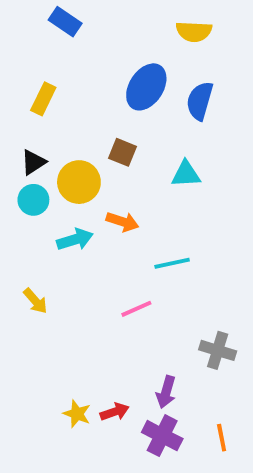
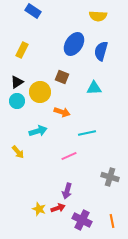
cyan arrow: (75, 239) -> (38, 131), moved
purple arrow: (166, 392) -> (67, 191), moved

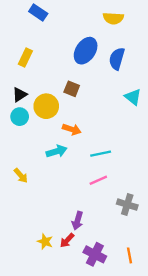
cyan triangle: (94, 88) -> (133, 97), moved, turned 42
cyan arrow: (38, 131) -> (57, 151), moved
pink line: (69, 156) -> (98, 180), moved
red arrow: (58, 208) -> (67, 240), turned 152

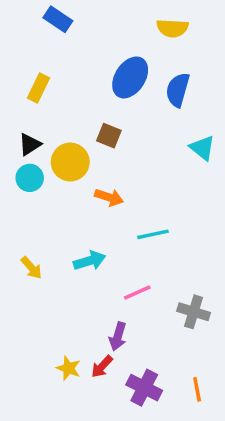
cyan arrow: (57, 151) -> (90, 261), moved
pink line: (98, 180) -> (137, 292), moved

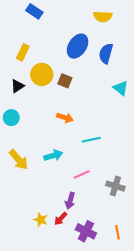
yellow circle: (70, 162) -> (42, 74), moved
cyan circle: (30, 178) -> (11, 118), moved
yellow arrow: (31, 268) -> (19, 160), size x1.5

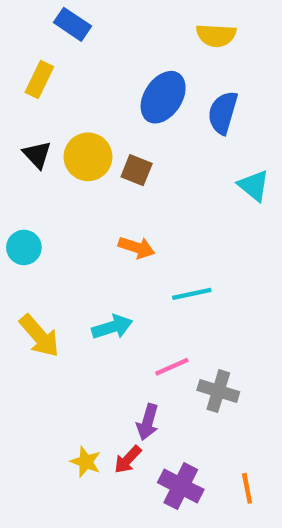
yellow rectangle: (23, 52) -> (39, 80), moved
black triangle: (18, 86) -> (37, 155), moved, turned -40
gray cross: (115, 186) -> (218, 391), moved

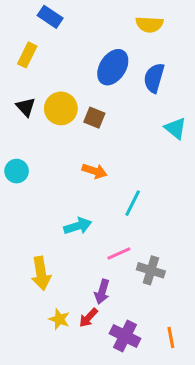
cyan line: (192, 294) -> (133, 203), turned -52
yellow arrow: (39, 336) -> (41, 273), moved, turned 32

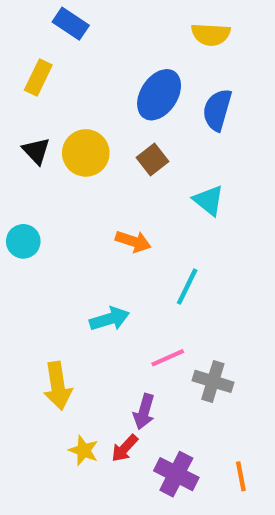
brown square: (94, 118) -> (153, 159), moved, turned 30
cyan triangle: (175, 128) -> (209, 200), moved

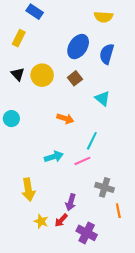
pink line: (168, 358) -> (82, 161), moved
orange line: (241, 476) -> (118, 211), moved

